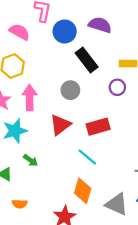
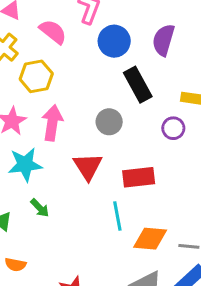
purple semicircle: (100, 25) -> (163, 40), turned -100
red triangle: (60, 125) -> (88, 166), turned -35
cyan line: (87, 157) -> (117, 216), turned 30
orange diamond: (83, 191) -> (150, 239), moved, turned 70

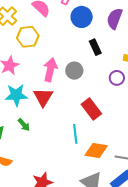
black rectangle: (138, 85) -> (95, 47), size x0.7
pink arrow: (52, 123) -> (50, 70), moved
red triangle: (88, 166) -> (43, 97), moved
red rectangle: (139, 177) -> (91, 109), turned 55

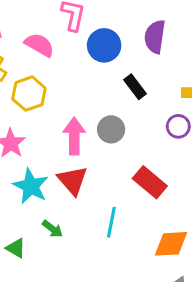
cyan star: (16, 95) -> (31, 186), turned -30
cyan line: (75, 134) -> (111, 222), moved, turned 30

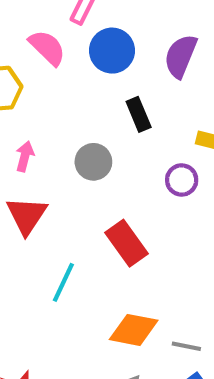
pink semicircle: (40, 45) -> (47, 48), moved
pink arrow: (74, 136) -> (25, 156), moved, size x0.6

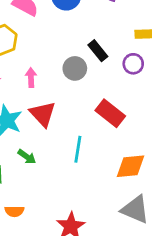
black rectangle: (139, 114) -> (98, 51), moved

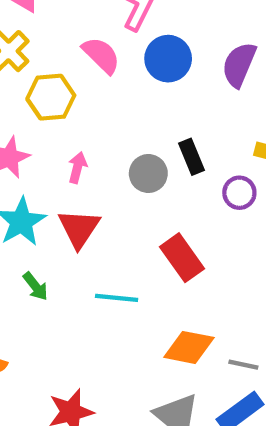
cyan line: (78, 149) -> (117, 298), turned 70

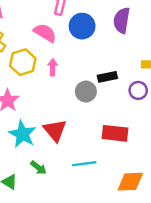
black rectangle: (191, 157) -> (107, 77), turned -66
pink arrow: (77, 167) -> (53, 67), moved
red rectangle: (182, 258) -> (115, 133), turned -35

